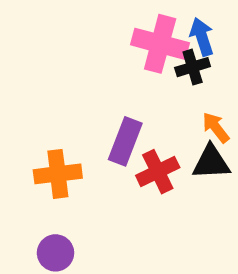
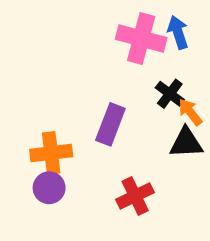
black cross: (193, 67) -> (170, 94), moved, turned -36
red cross: (158, 172) -> (135, 196), moved
purple circle: (56, 253) -> (49, 188), moved

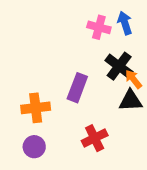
pink cross: (141, 38) -> (99, 27), size x0.7
black cross: (170, 94) -> (119, 66), size x1.4
purple circle: (49, 188) -> (34, 147), moved

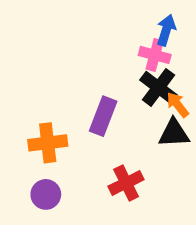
blue arrow: (125, 23) -> (166, 30), turned 35
pink cross: (99, 27) -> (155, 55), moved

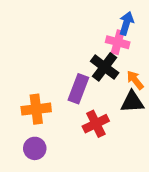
black cross: (159, 87) -> (105, 67), moved
red cross: (126, 183) -> (96, 124), moved

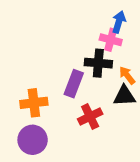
black cross: (105, 67) -> (98, 63), turned -32
purple circle: (35, 148) -> (33, 140), size x1.4

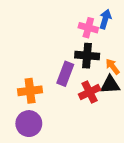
pink cross: (111, 40) -> (88, 28), moved
red cross: (90, 116) -> (90, 92), moved

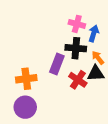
blue arrow: (105, 19) -> (94, 33), moved
red cross: (90, 92) -> (78, 80), turned -30

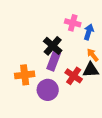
black cross: (76, 48) -> (53, 46), moved, turned 36
purple circle: (25, 107) -> (48, 90), moved

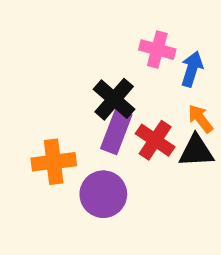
red cross: (74, 76) -> (155, 140), moved

